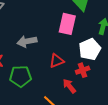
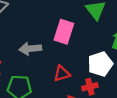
pink rectangle: (67, 24) -> (64, 32), moved

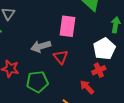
red triangle: (62, 74) -> (61, 57), moved, turned -42

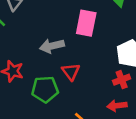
red triangle: (61, 57) -> (71, 72), moved
red arrow: (87, 87) -> (117, 106), moved, turned -56

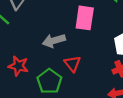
green pentagon: (45, 89) -> (49, 81), turned -30

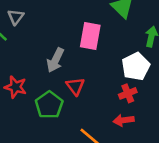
gray arrow: (54, 41) -> (55, 60), turned -50

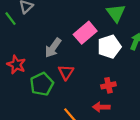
pink rectangle: (90, 36) -> (85, 33), turned 30
white pentagon: (136, 66) -> (109, 47), moved

